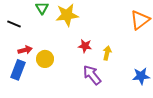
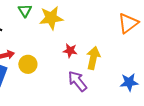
yellow arrow: (107, 53) -> (93, 58), size x1.5

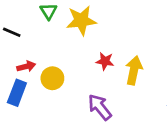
purple arrow: (77, 81) -> (100, 107), moved

